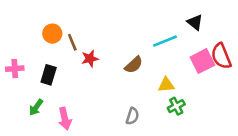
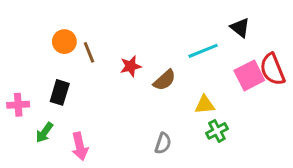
red star: (90, 59) -> (131, 66), moved
pink cross: (15, 69) -> (18, 105), moved

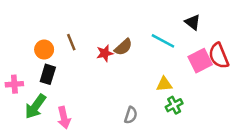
orange circle: (64, 42) -> (44, 50), moved
cyan line: (203, 51) -> (163, 41), turned 50
brown semicircle: (165, 80) -> (123, 47), moved
green arrow: (44, 133) -> (35, 106), size x1.5

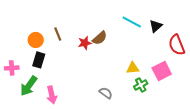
black triangle: (193, 22) -> (156, 26), moved, turned 40
cyan line: (163, 41) -> (132, 22), moved
pink square: (200, 61) -> (162, 71), moved
gray semicircle: (131, 115) -> (106, 93), turned -72

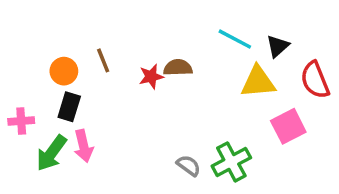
brown semicircle: (100, 38) -> (178, 68), turned -140
yellow triangle: (133, 68) -> (258, 82), moved, size x1.5
green cross: (141, 85) -> (231, 162), moved, size x1.5
pink arrow: (52, 95) -> (83, 146), moved

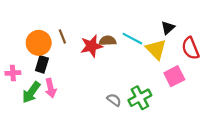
cyan line: (235, 39) -> (132, 39), moved
orange circle: (64, 71) -> (39, 43), size x1.5
red star: (151, 76) -> (91, 46), size x1.5
yellow triangle: (258, 82) -> (156, 49), turned 50

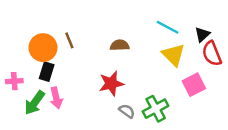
black triangle: (168, 28) -> (202, 34), moved
cyan line: (132, 39) -> (168, 27), moved
red star: (91, 46) -> (111, 84), moved

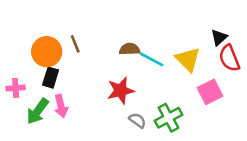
cyan line: (168, 27) -> (152, 59), moved

